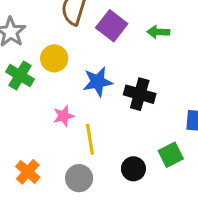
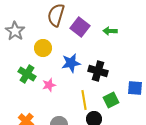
green cross: (20, 76) -> (27, 74), moved
yellow line: (90, 139) -> (84, 100), moved
green square: (171, 155) -> (111, 100), moved

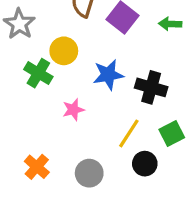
green cross: (27, 74) -> (38, 73), moved
yellow line: (84, 100) -> (129, 133), turned 42

